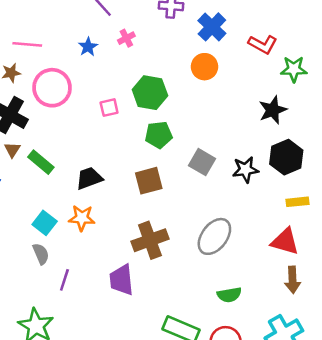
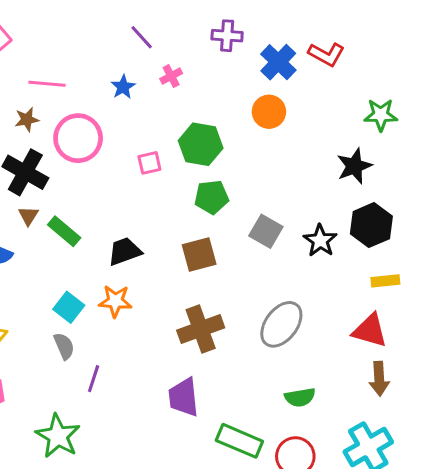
red L-shape: (263, 44) -> (326, 54), moved
black star: (245, 170) -> (320, 241), turned -30
purple trapezoid: (121, 280) -> (184, 397), moved

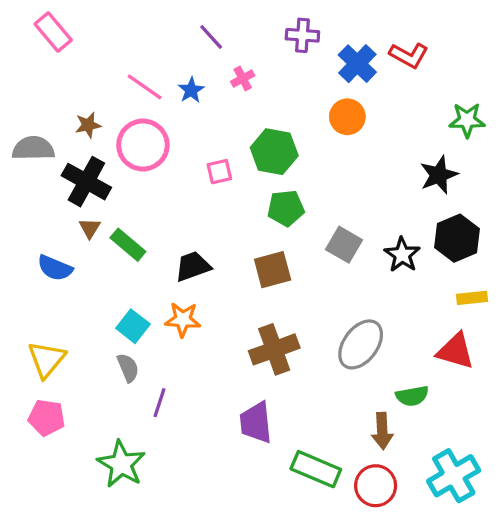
pink line: (47, 84) -> (145, 87), moved, turned 30
brown arrow: (379, 379) -> (382, 431), moved
green semicircle: (300, 397) -> (412, 396), moved

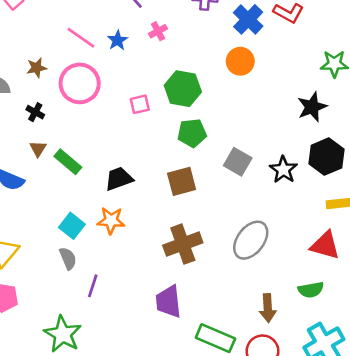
black cross: (86, 182) -> (35, 112), size x0.5
green semicircle: (412, 396) -> (311, 290), moved

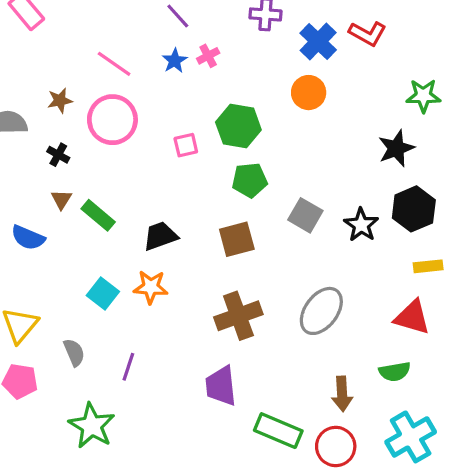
blue star: (118, 40) -> (175, 61), moved
gray semicircle: (68, 258) -> (74, 352), moved

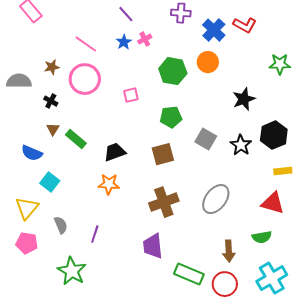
green hexagon: (238, 126) -> (173, 71), moved
black star: (396, 148) -> (244, 99), moved
cyan square: (103, 293) -> (50, 182), moved

